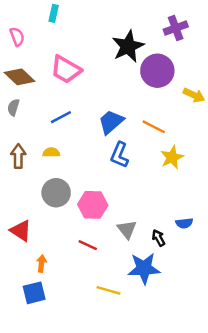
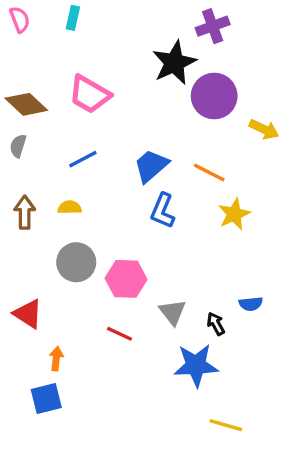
purple cross: (176, 28) -> (213, 26), moved
pink semicircle: (17, 37) -> (20, 20), moved
yellow line: (109, 290) -> (226, 425), moved

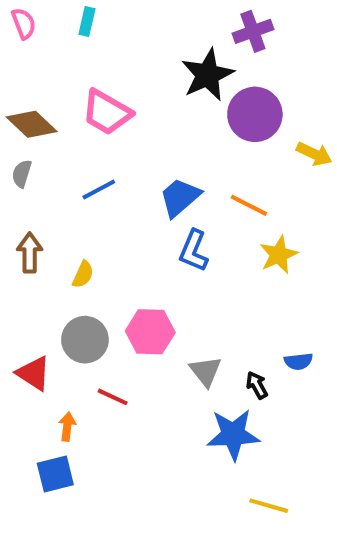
yellow semicircle: (70, 207) -> (83, 274), moved, turned 115
gray circle: (76, 262) -> (85, 340), moved
red line: (119, 334) -> (113, 397), moved

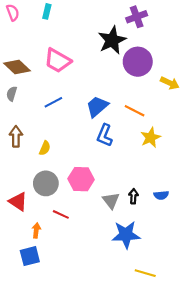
black arrow: (257, 385) -> (133, 196), moved, turned 32

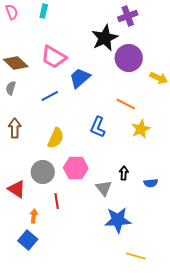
blue trapezoid: (97, 107) -> (80, 78), moved
yellow semicircle: (45, 148) -> (56, 138), moved, size x1.5
black arrow: (133, 196) -> (124, 173), moved
red line: (61, 214) -> (57, 201), turned 56
blue square: (30, 256) -> (28, 240), turned -36

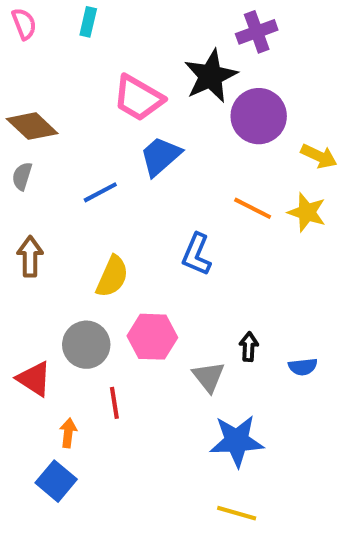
pink trapezoid: (54, 57) -> (138, 98), moved
yellow star: (141, 129) -> (307, 212), moved, turned -30
yellow line: (136, 256) -> (237, 513), moved

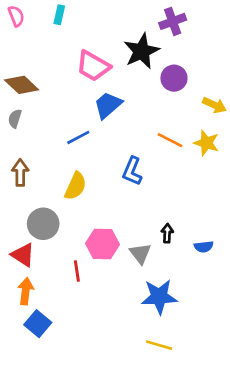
purple circle: (259, 116) -> (174, 78), size x0.7
blue line: (100, 192) -> (78, 137), moved
pink hexagon: (152, 337) -> (102, 244), moved
gray circle: (86, 345) -> (43, 224), moved
orange arrow: (68, 433) -> (26, 291), moved, size x1.4

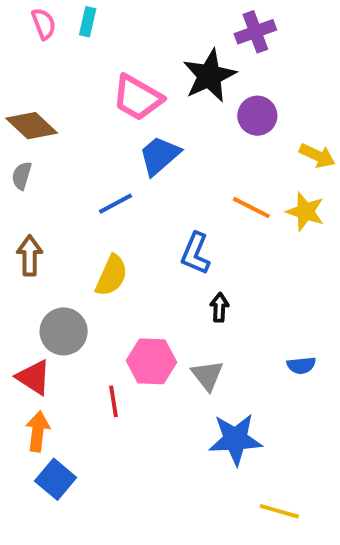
pink semicircle: (16, 16) -> (44, 24), moved
black arrow: (167, 233) -> (219, 307), moved
yellow line: (159, 345) -> (279, 511), moved

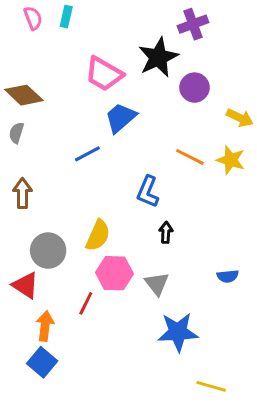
yellow semicircle: (112, 275) -> (98, 235), moved
red line: (114, 401) -> (86, 303), turned 35
orange arrow: (38, 431) -> (45, 326), moved

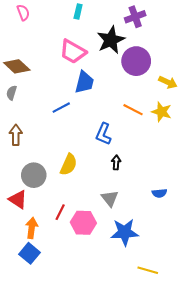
cyan rectangle: (66, 17) -> (78, 11), moved
purple circle: (195, 88) -> (136, 61), size x1.4
blue trapezoid: (121, 118) -> (84, 82), turned 145
pink hexagon: (115, 273) -> (83, 223), moved

